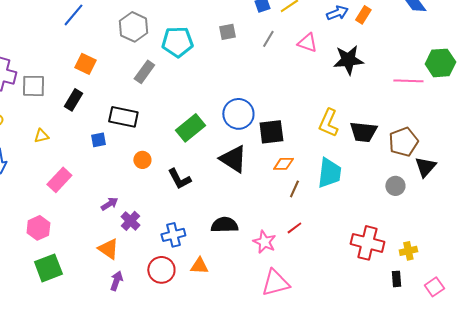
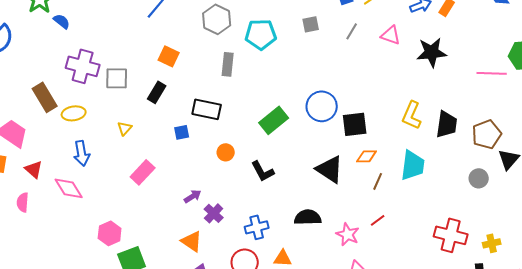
gray rectangle: (144, 72) -> (228, 64), turned -30
black trapezoid: (363, 132) -> (447, 124), turned -88
yellow triangle: (41, 136) -> (125, 128), turned -35
black triangle: (233, 159) -> (330, 169), moved
pink hexagon: (38, 228) -> (110, 233), moved

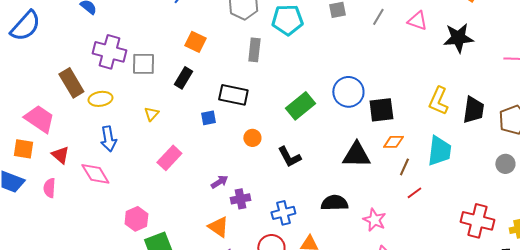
black triangle: (330, 169) -> (356, 155), turned -32
purple cross: (214, 213) -> (240, 199), turned 36
red line: (378, 220) -> (414, 193), moved

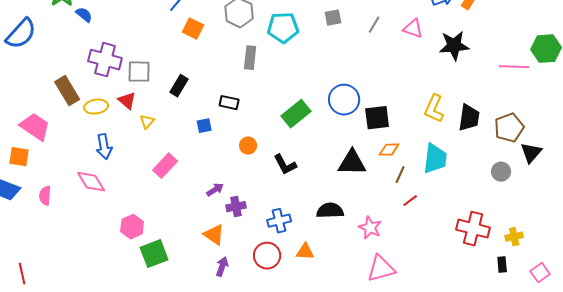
orange square: (195, 42) -> (193, 29), moved
black rectangle: (233, 95) -> (229, 103), size x0.7
red triangle: (60, 155) -> (127, 101), moved

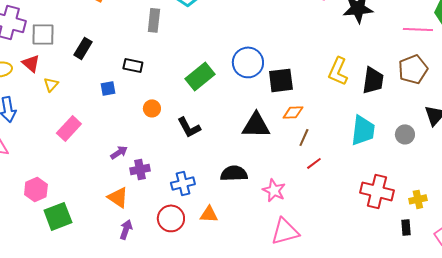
brown pentagon: (509, 128) -> (413, 69), moved
cyan trapezoid: (435, 159) -> (363, 130), moved

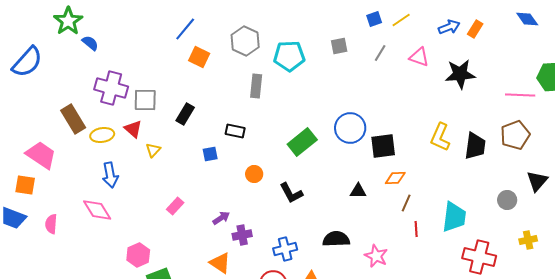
black triangle: (256, 125) -> (358, 191), size x0.6
pink rectangle: (69, 128) -> (175, 206), moved, size x0.7
cyan trapezoid: (363, 130) -> (454, 217), moved
red line: (314, 163) -> (416, 229), turned -56
yellow cross: (418, 199) -> (528, 240), moved

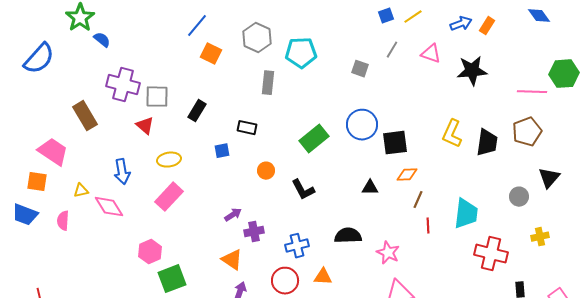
gray square: (339, 46) -> (360, 69), moved, turned 30
yellow ellipse: (102, 135) -> (169, 160), moved
yellow triangle: (153, 150) -> (81, 191), moved, turned 35
pink rectangle: (175, 206) -> (169, 197), moved, size x1.6

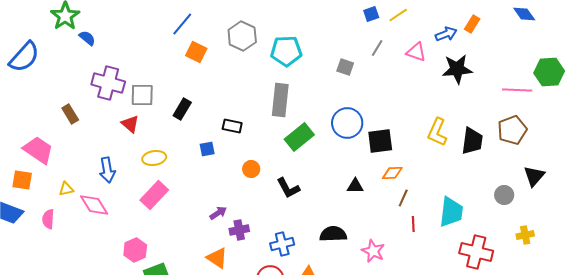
blue arrow: (461, 24) -> (446, 34), moved
gray rectangle: (268, 83) -> (280, 100), moved, size x1.4
brown rectangle: (85, 116) -> (70, 114), size x0.7

